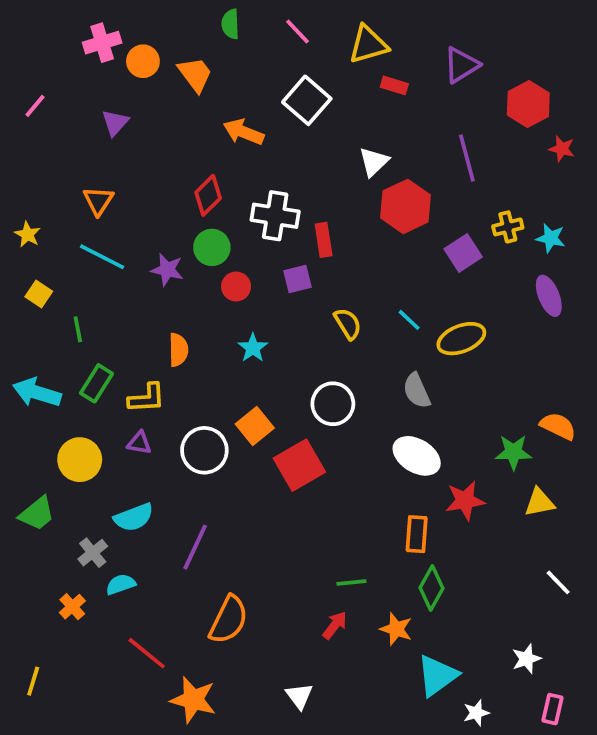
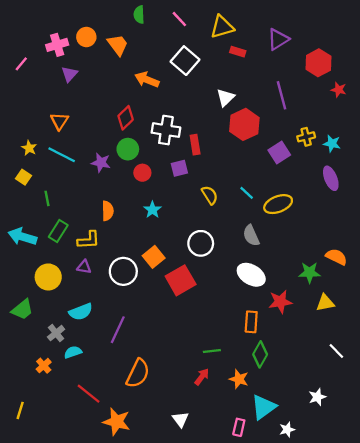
pink cross: (102, 43) -> (57, 45), moved
yellow star: (28, 234) -> (29, 148), moved
pink rectangle: (553, 709) -> (239, 427), moved

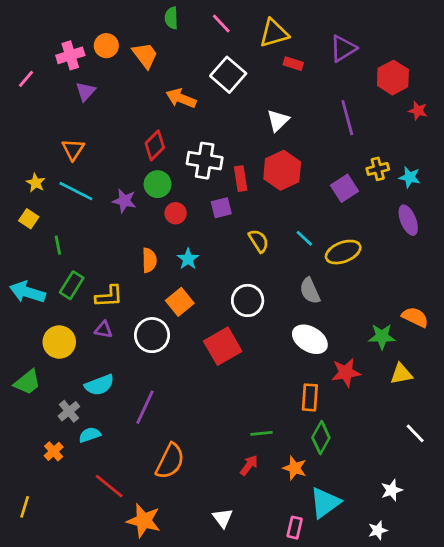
red hexagon: (244, 124) -> (282, 170), moved
orange semicircle: (108, 211) -> (149, 260), moved
orange square: (154, 257) -> (180, 302), moved
white star: (287, 429) -> (378, 530), moved

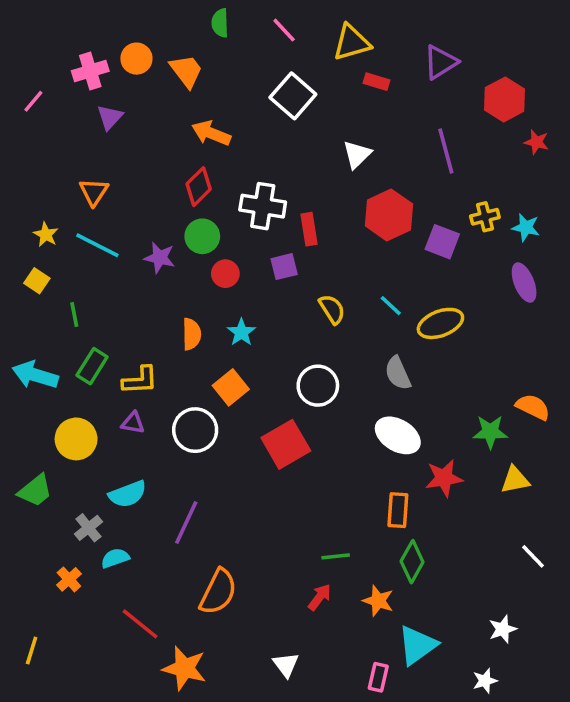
orange arrow: (181, 98) -> (211, 133), moved
red hexagon: (282, 170) -> (389, 215), moved
purple square: (345, 188) -> (442, 242), turned -36

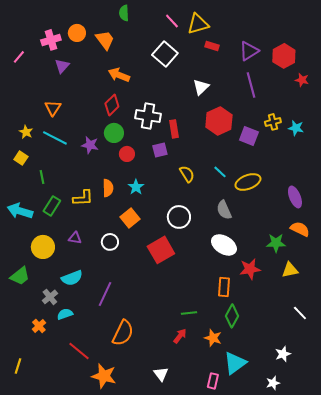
pink line: (284, 30) -> (172, 21), moved
purple triangle: (440, 62) -> (249, 51), moved
purple ellipse: (524, 283) -> (295, 197), moved
yellow L-shape: (140, 380) -> (83, 198), moved
white circle: (195, 430) -> (110, 242), size x0.7

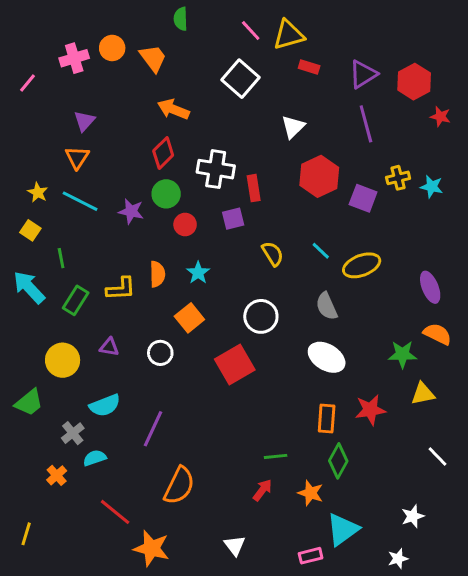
purple triangle: (62, 66) -> (84, 121), moved
cyan arrow: (20, 211) -> (29, 287), moved, turned 30
red star: (250, 269) -> (370, 410), moved
pink rectangle: (213, 381) -> (311, 556), turned 63

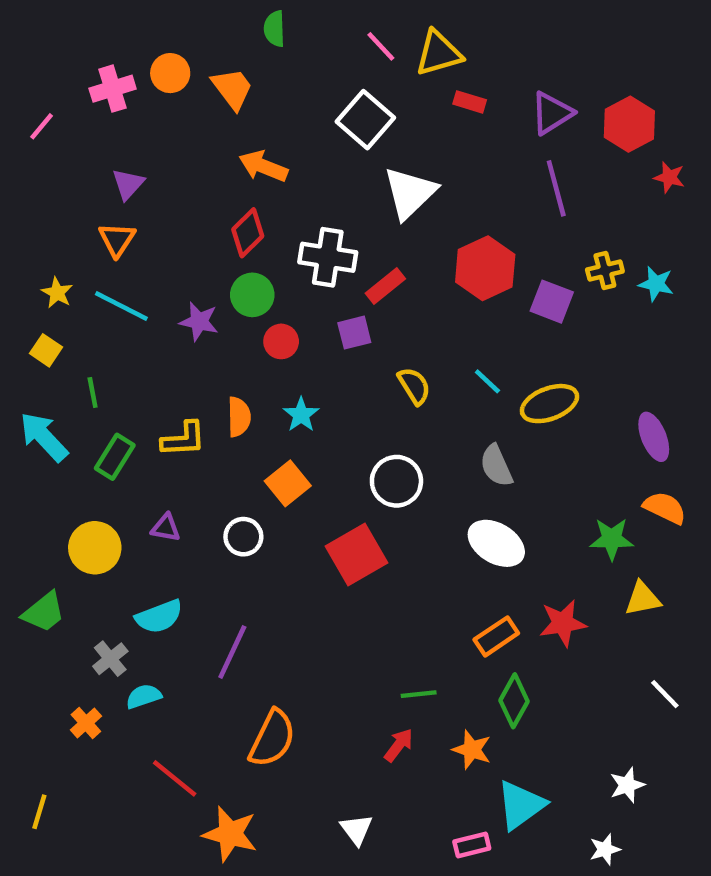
white triangle: (293, 127) -> (410, 193), moved, size x1.5
red rectangle: (254, 188) -> (385, 286), turned 60
orange rectangle: (327, 419) -> (496, 636), turned 52

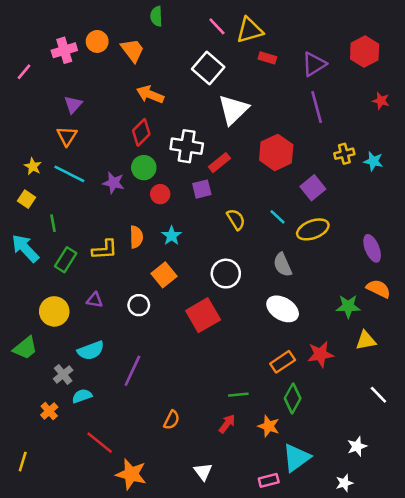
red hexagon: (629, 124) -> (365, 52), moved
purple square: (552, 302) -> (313, 188), moved, turned 30
orange semicircle: (272, 739) -> (172, 420), moved, size x0.6

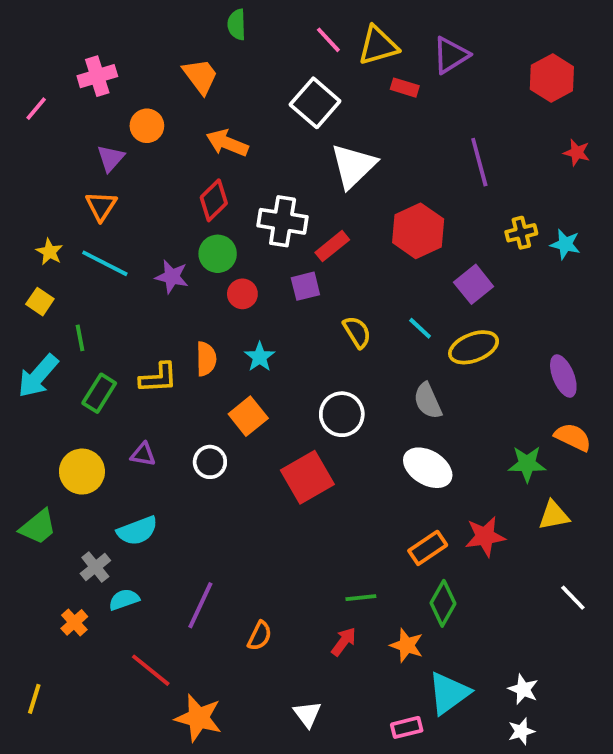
orange circle: (97, 41) -> (147, 126), moved
purple triangle: (314, 64) -> (451, 55), moved
cyan arrow: (25, 248) -> (38, 376), turned -96
purple line: (132, 371) -> (200, 605), moved
white star: (357, 446) -> (523, 689), moved, turned -30

